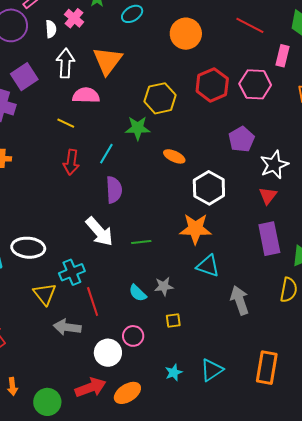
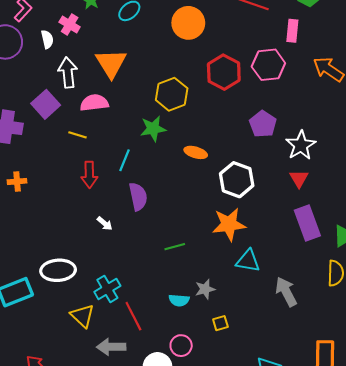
purple square: (24, 77) -> (46, 104), moved
white arrow: (99, 232) -> (105, 223), moved, size x0.5
cyan semicircle: (138, 293) -> (179, 300), turned -30

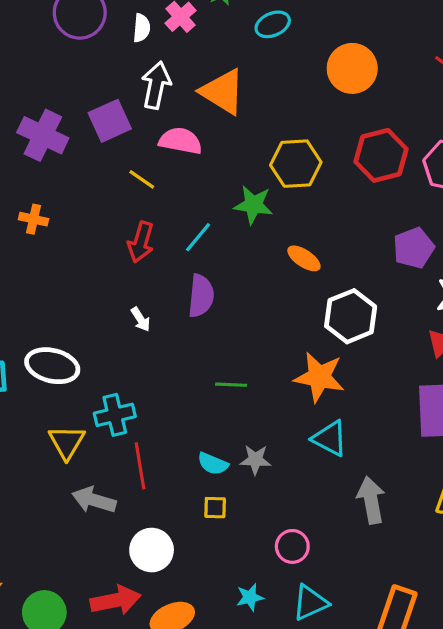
orange triangle: (111, 63) -> (223, 92), turned -44
yellow square: (220, 323) -> (215, 508), moved
pink circle: (181, 346) -> (292, 546), moved

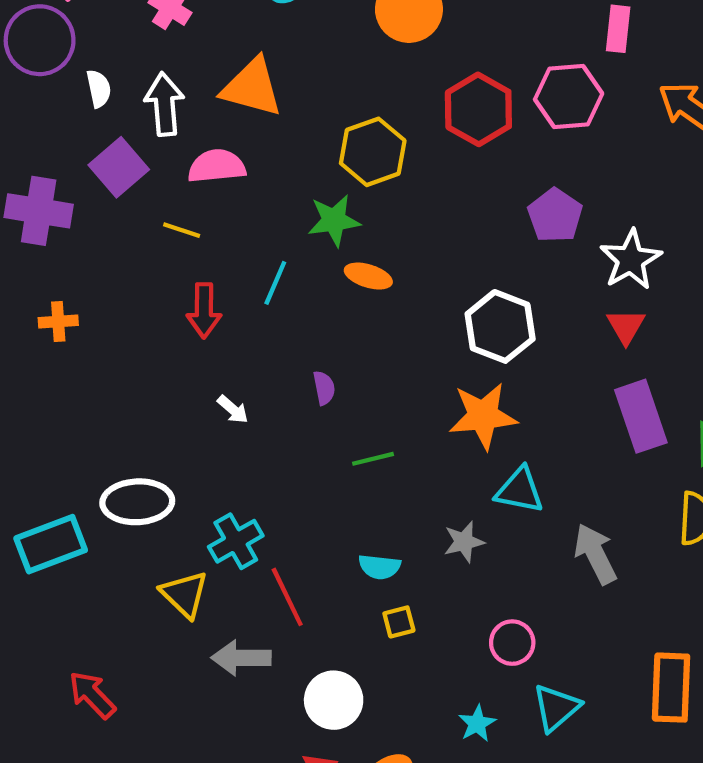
white semicircle: (142, 28) -> (99, 89), moved
orange ellipse: (304, 258) -> (368, 276), moved
purple semicircle: (201, 296) -> (324, 388), moved, size x0.6
gray star: (255, 460) -> (464, 542), moved

